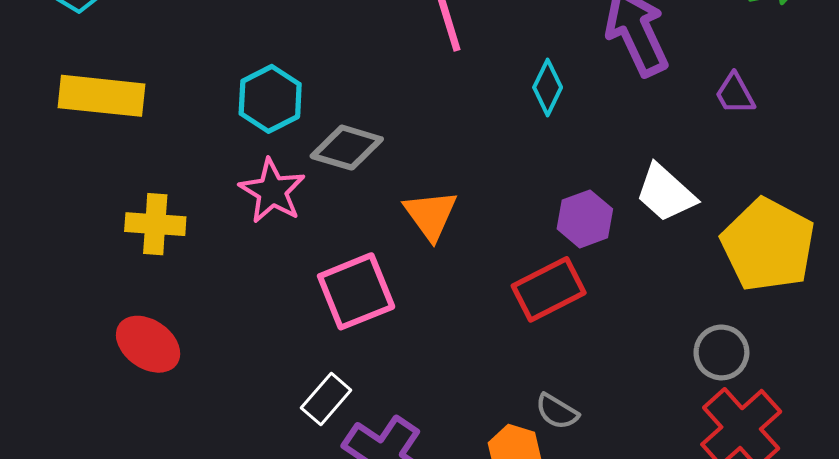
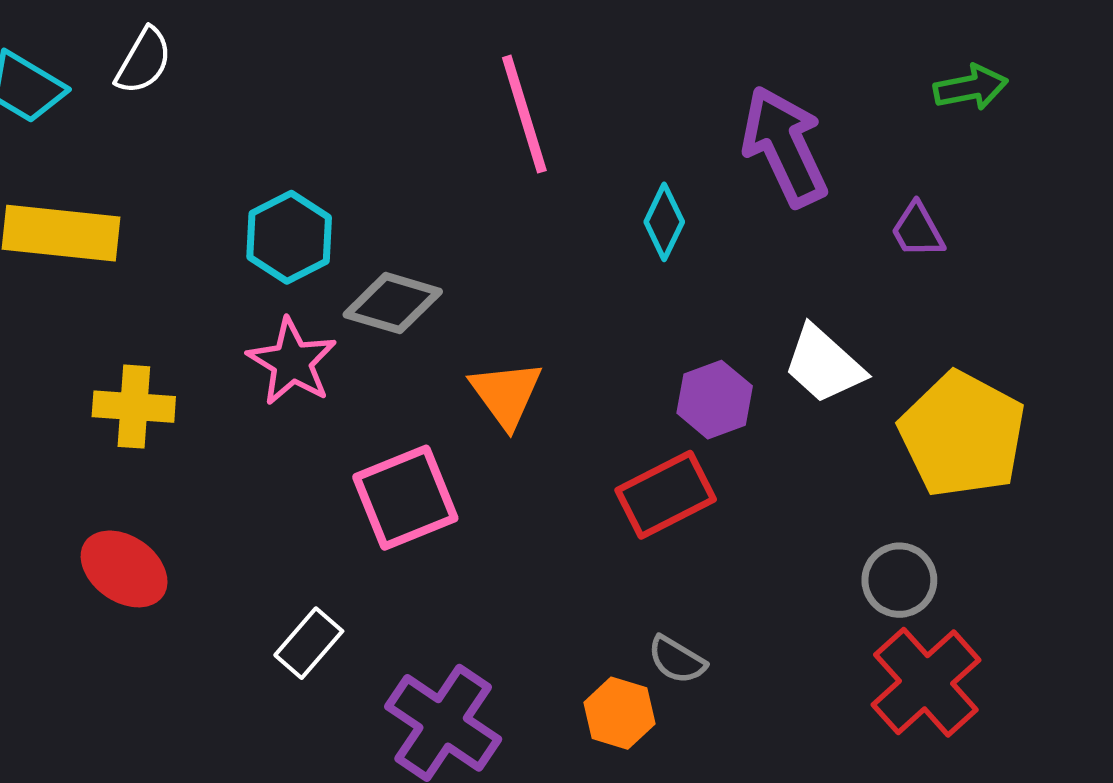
white rectangle: (326, 399) -> (309, 643), moved

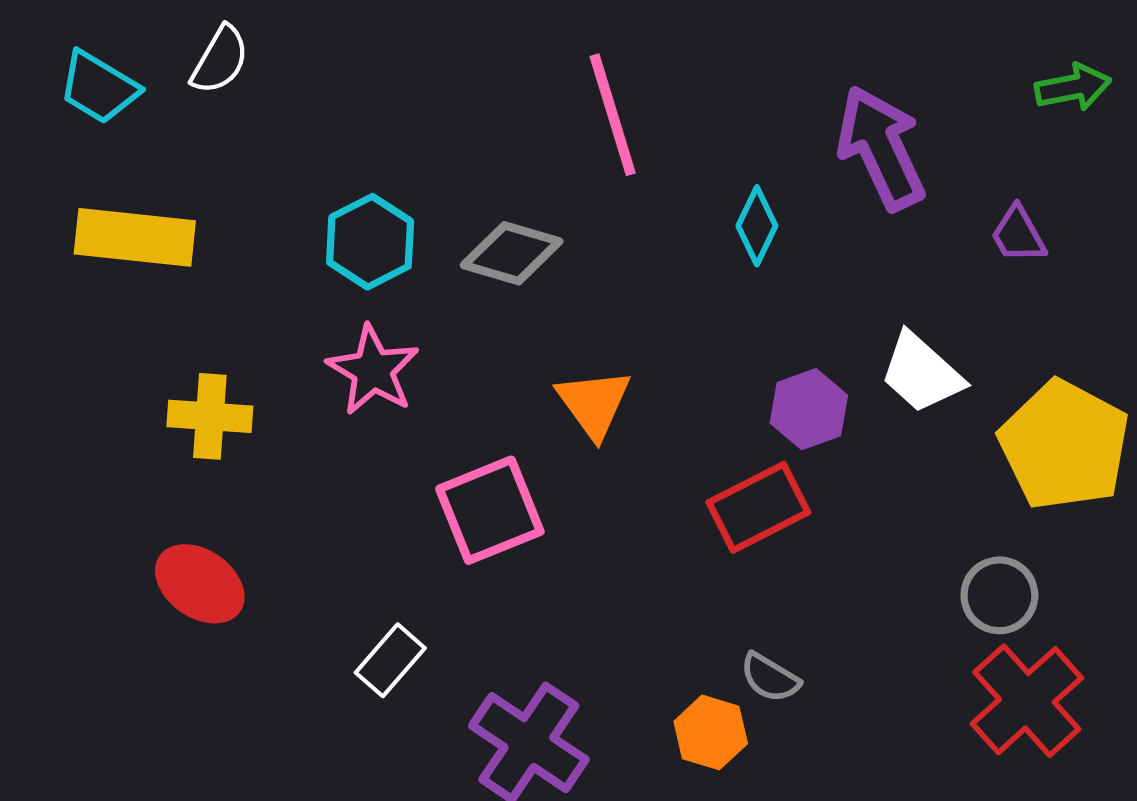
gray diamond: (393, 303) -> (512, 253), moved

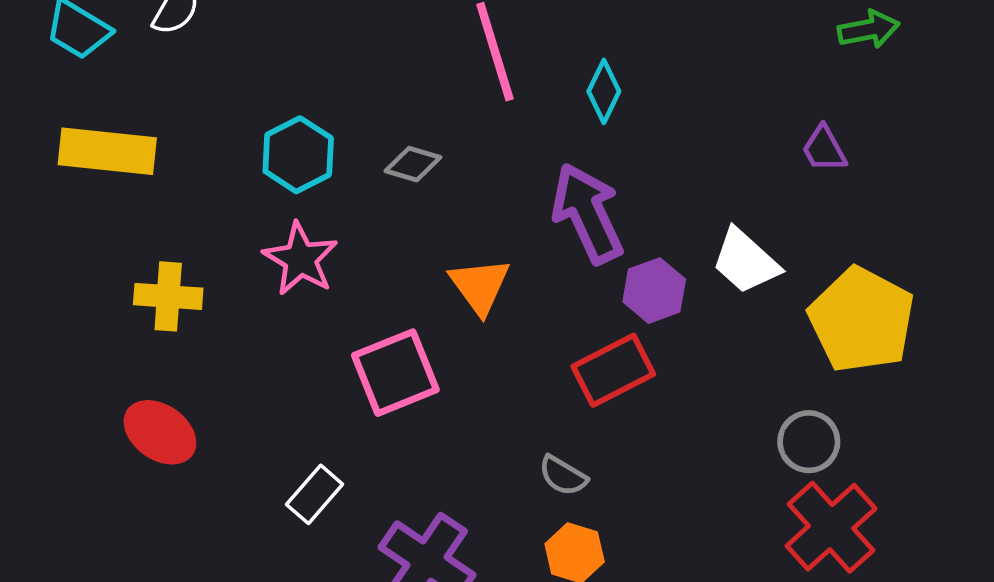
purple arrow: (881, 148) -> (587, 213), moved
cyan diamond: (757, 226) -> (604, 91), moved
gray diamond: (512, 253) -> (413, 164), size x0.7
gray semicircle: (770, 678) -> (563, 476), moved

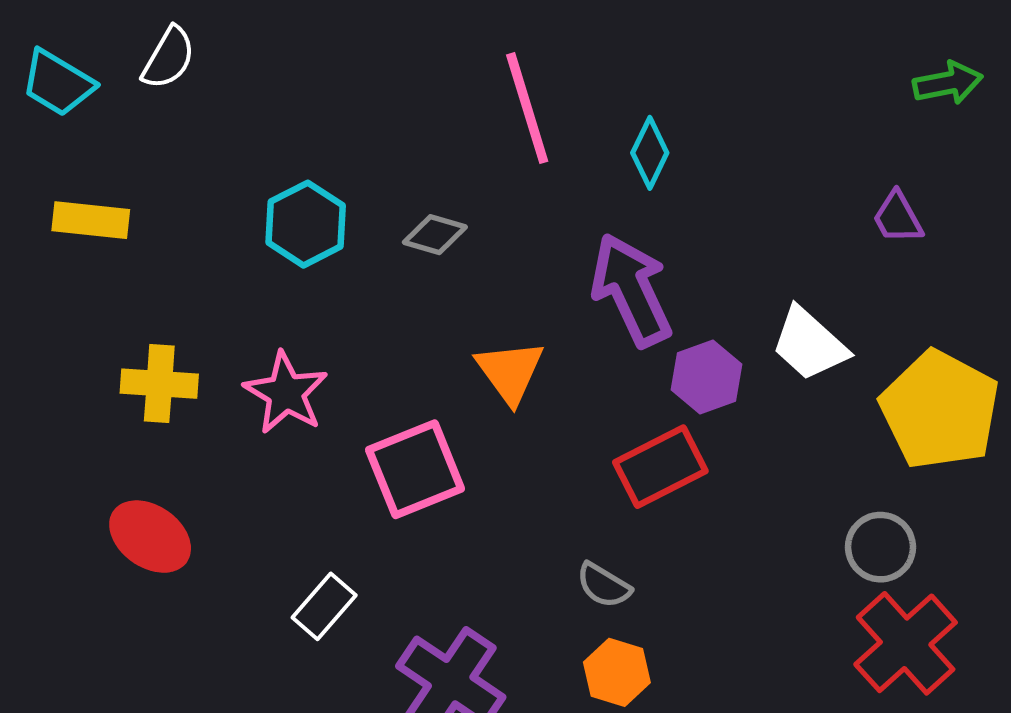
yellow rectangle: (107, 151) -> (91, 220), size x0.7
pink star: (301, 259) -> (286, 393), moved

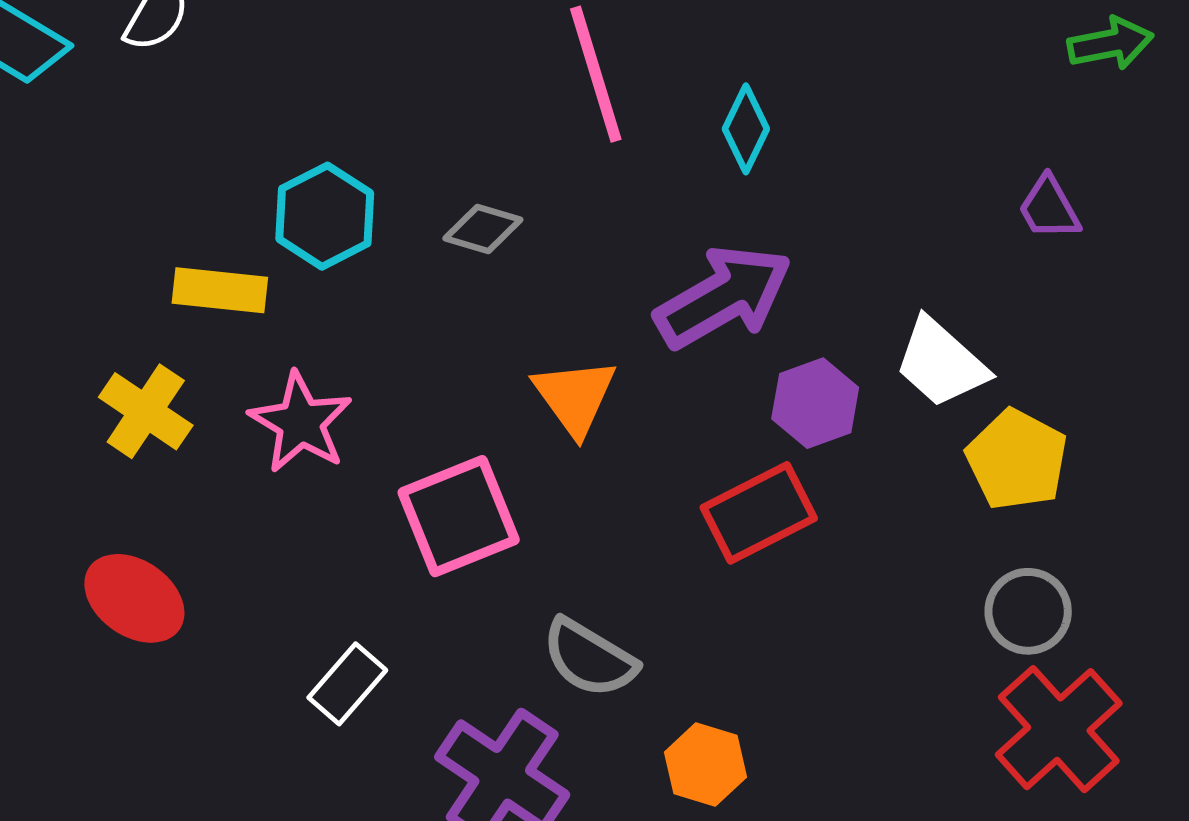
yellow rectangle: (91, 220) -> (220, 290), moved
purple arrow: (631, 290) -> (723, 297), turned 85
yellow cross: (159, 384) -> (146, 411), turned 30
yellow pentagon: (940, 410) -> (1017, 460), moved, size x0.7
gray semicircle: (604, 585) -> (589, 658), moved, size x1.4

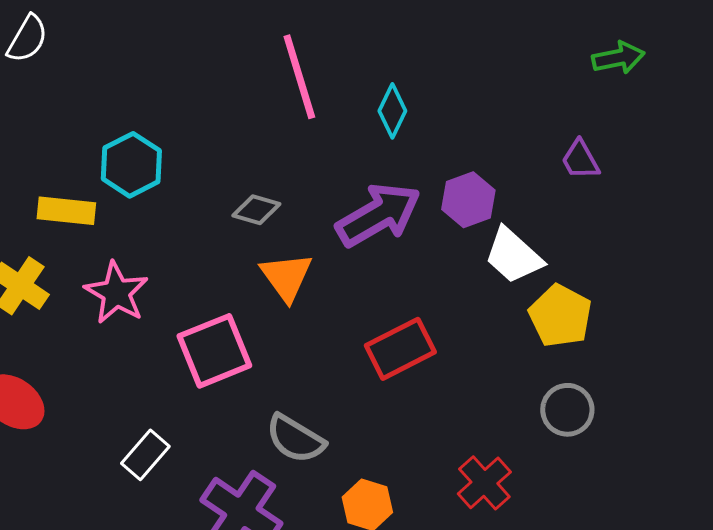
gray diamond: (483, 229) -> (256, 210), moved
purple hexagon: (815, 403) -> (468, 200), moved
red cross: (1059, 729) -> (484, 483), moved, size x0.7

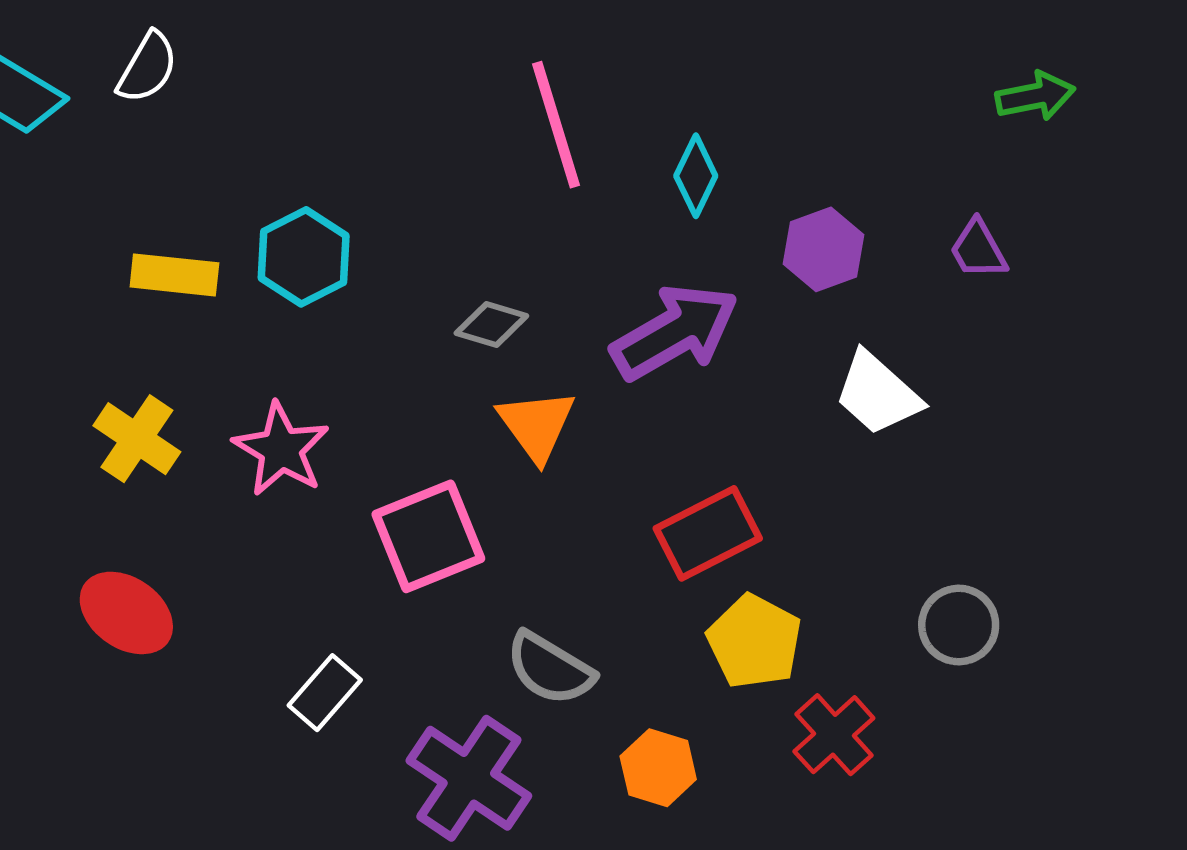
purple hexagon: (468, 200) -> (823, 249), moved
yellow rectangle: (66, 211) -> (174, 275), moved
yellow pentagon: (560, 316) -> (754, 642), moved

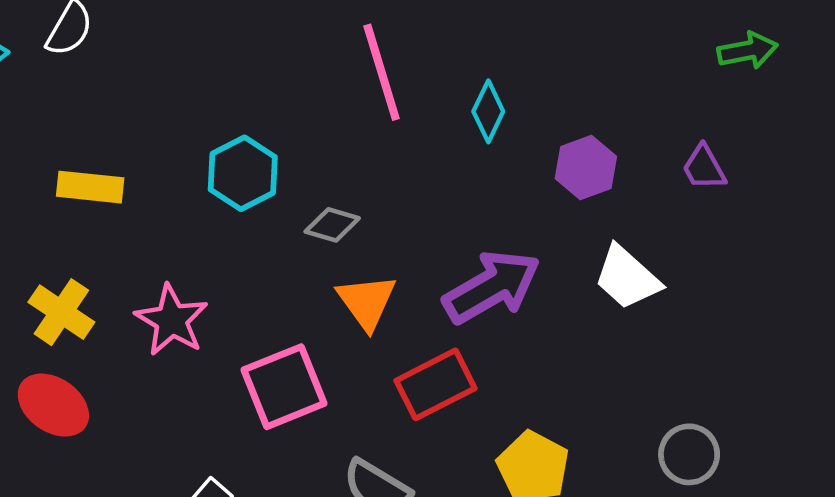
cyan hexagon: (304, 257) -> (243, 173), moved
purple arrow: (675, 332) -> (492, 287), moved
red rectangle: (708, 533) -> (435, 384), moved
red ellipse: (126, 613) -> (53, 405), moved

